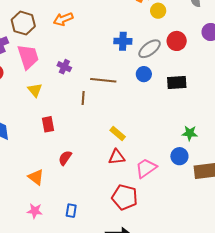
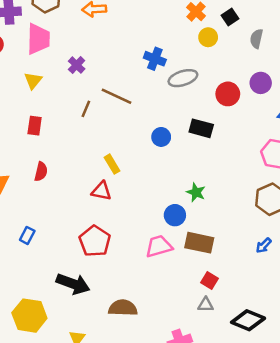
red circle: (177, 41) -> (228, 94), moved
blue circle: (144, 74) -> (161, 137), moved
red semicircle: (65, 158) -> (41, 172), turned 140
pink trapezoid: (146, 168) -> (159, 246), moved

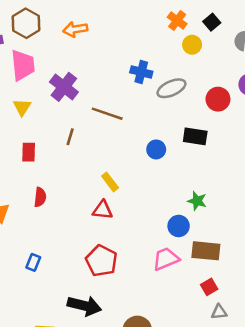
purple cross: (77, 65) -> (64, 87), size x1.6
brown line: (86, 109) -> (70, 137), moved
red square: (209, 280) -> (209, 287), moved, turned 35

